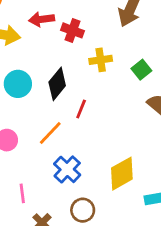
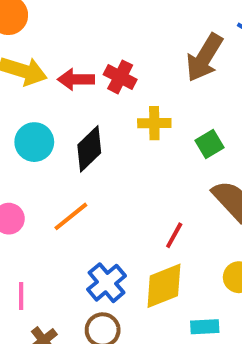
red arrow: (42, 19) -> (76, 79), moved
red line: (81, 109) -> (174, 235), moved
blue cross: (67, 169) -> (106, 283), moved

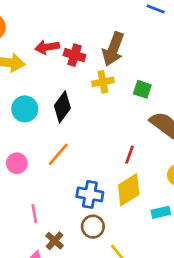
brown arrow: (204, 58) -> (113, 49), moved
red arrow: (76, 79) -> (47, 47), moved
green square: (210, 144) -> (142, 89), turned -30
blue cross: (106, 283) -> (90, 194), turned -30

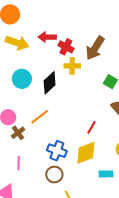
yellow cross: (103, 82) -> (72, 66), moved
pink line: (34, 214) -> (19, 163), moved
brown cross: (55, 241) -> (18, 133), moved

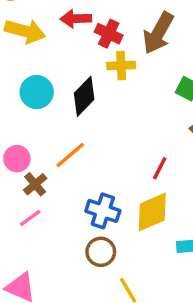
pink line: (19, 163) -> (30, 218), moved, turned 56

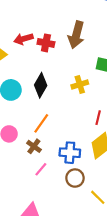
yellow cross: (121, 66) -> (80, 85), moved
brown cross: (35, 184) -> (34, 146), moved
pink line: (30, 218) -> (41, 169), moved

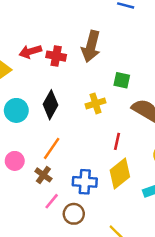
brown circle: (75, 178) -> (74, 214), moved

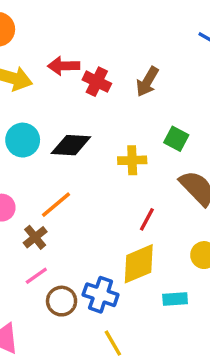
brown arrow: (91, 46) -> (147, 82), size x0.7
black diamond: (51, 105) -> (71, 145), turned 48
blue cross: (85, 182) -> (101, 295), moved

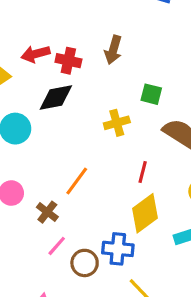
black diamond: (71, 145) -> (56, 98), moved
orange line: (56, 205) -> (77, 181), moved

